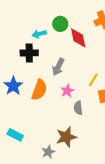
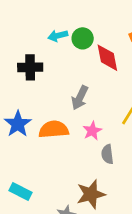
cyan arrow: (39, 34) -> (58, 36), moved
black cross: (29, 53) -> (30, 67), moved
orange semicircle: (39, 90) -> (54, 129), turned -115

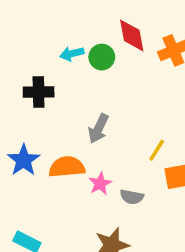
red diamond: (107, 58) -> (132, 35), moved
pink star: (92, 131) -> (100, 184), moved
gray semicircle: (107, 154) -> (132, 197), turned -72

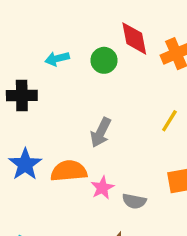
cyan arrow: (72, 54) -> (57, 59), moved
black cross: (39, 92) -> (22, 96), moved
yellow line: (157, 150) -> (169, 121), moved

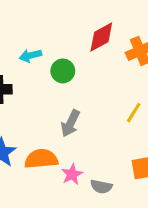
red diamond: (134, 38) -> (101, 37), turned 72
green circle: (104, 60) -> (63, 71), moved

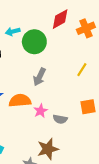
green circle: (63, 71) -> (34, 42), size x1.5

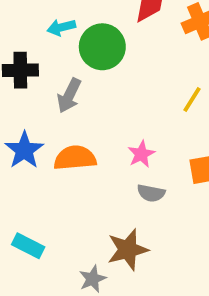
gray arrow: (40, 77) -> (69, 96), moved
pink star: (41, 111) -> (141, 154), moved

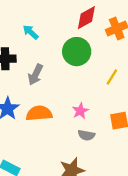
cyan arrow: (61, 27) -> (31, 32), turned 56
green circle: (102, 47) -> (77, 52), moved

